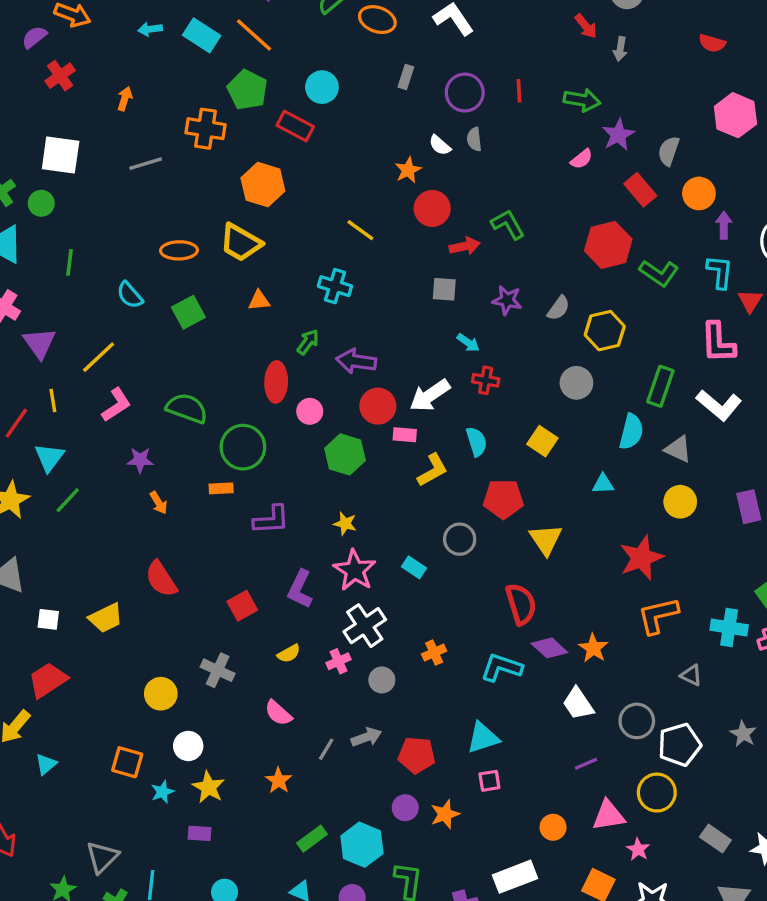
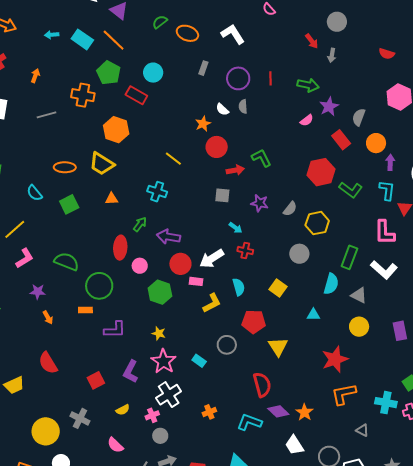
gray circle: (382, 680) -> (160, 436), moved
yellow circle: (161, 694) -> (46, 431), size x1.4

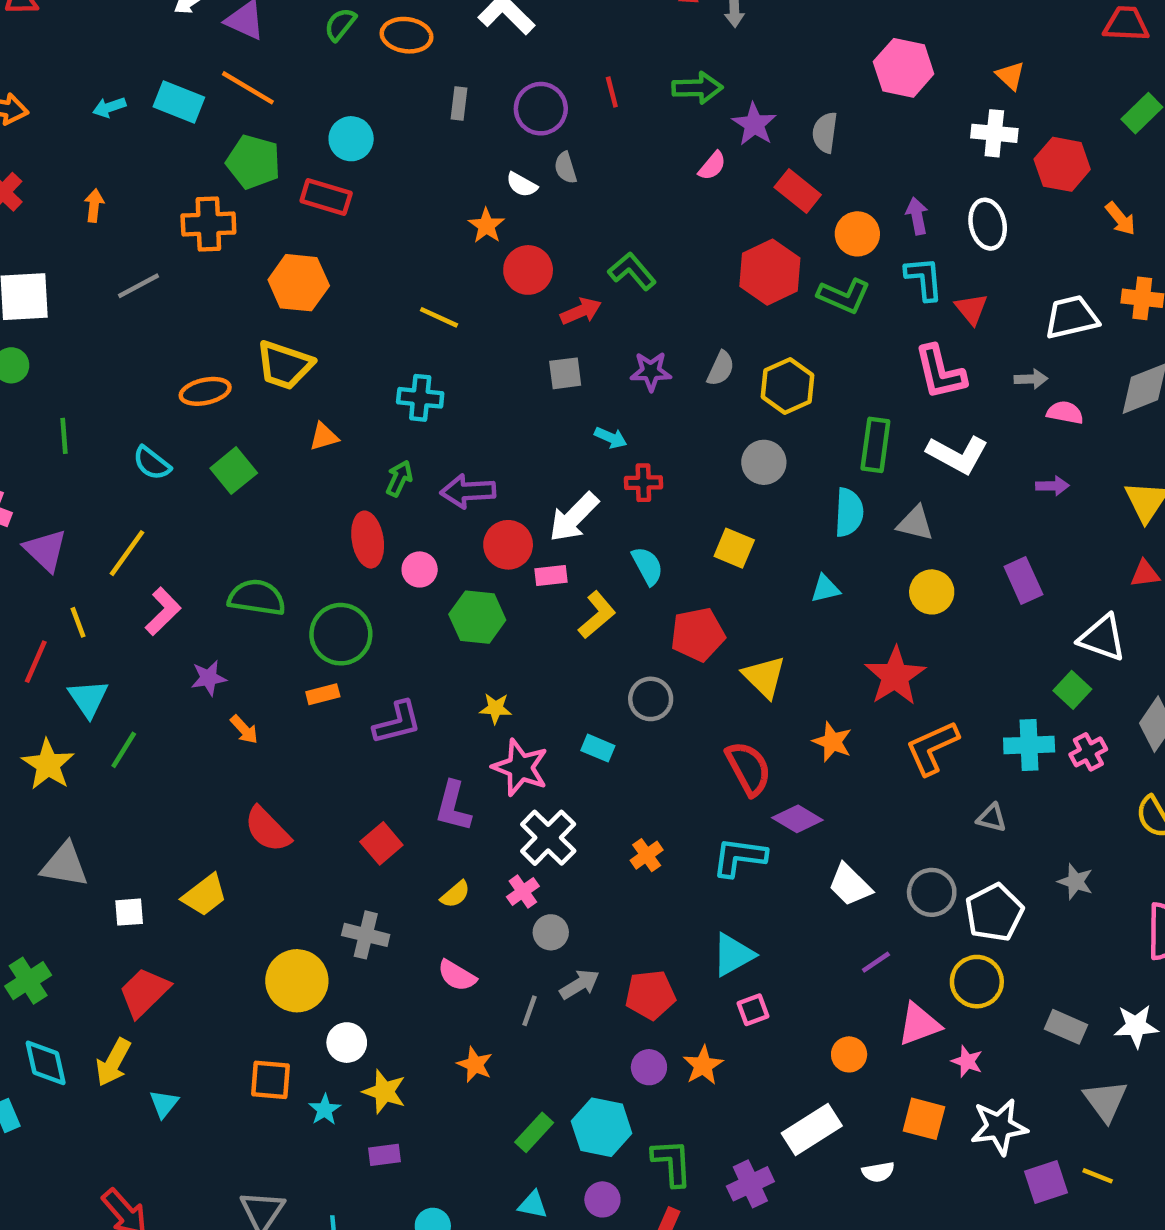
orange circle: (376, 143) -> (857, 234), moved
orange star: (304, 412) -> (832, 742), moved

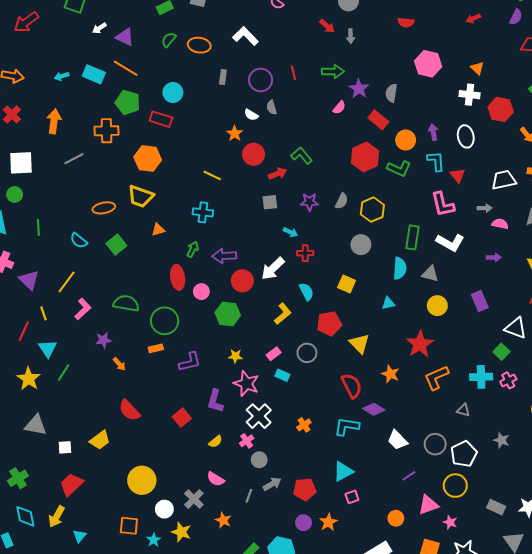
orange arrow: (94, 205) -> (54, 121), size x1.6
pink rectangle: (551, 575) -> (274, 354), moved, turned -32
gray cross: (366, 935) -> (194, 499), moved, turned 30

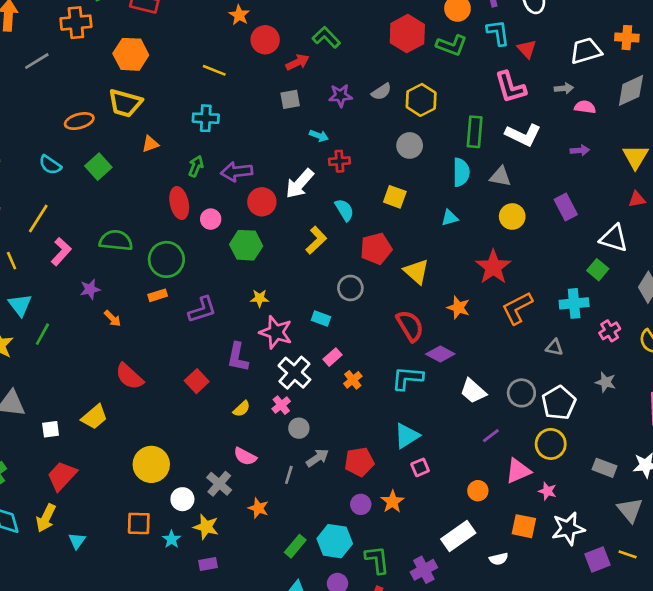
gray semicircle: (342, 201) -> (381, 92), turned 35
pink rectangle: (274, 354) -> (333, 357), moved
pink cross: (508, 380) -> (610, 331), moved

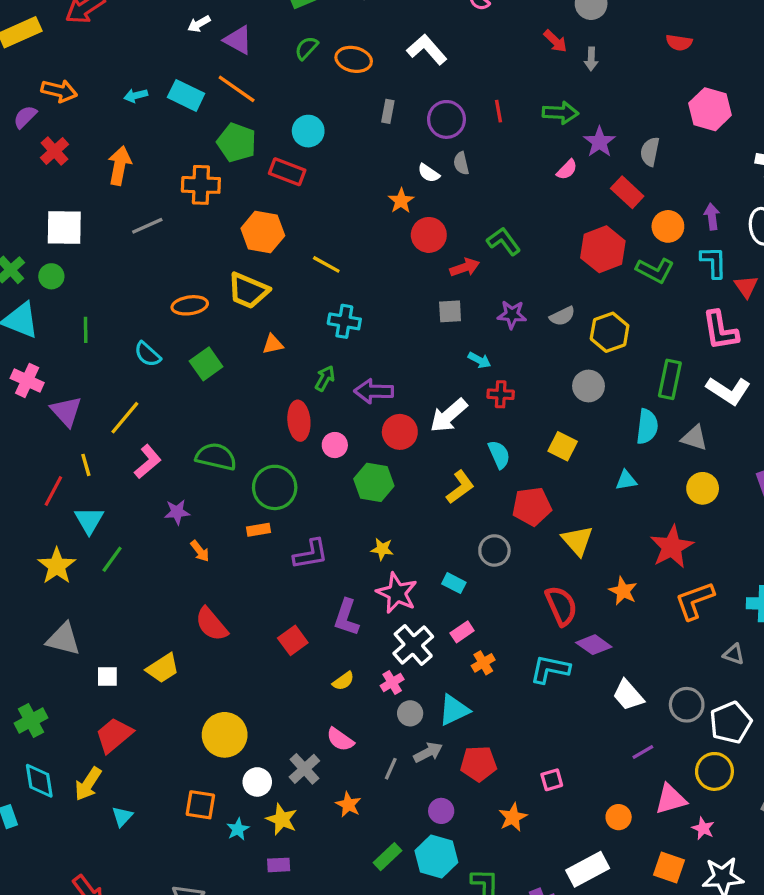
yellow line: (214, 70) -> (326, 264), moved
cyan triangle: (407, 436) -> (454, 710), moved
purple circle: (361, 504) -> (441, 811), moved

